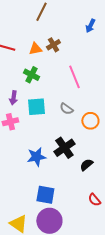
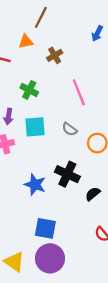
orange triangle: (35, 49) -> (26, 42), moved
black cross: (64, 148) -> (67, 174), turned -30
blue star: (36, 157) -> (35, 185), turned 30

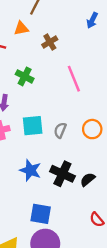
cyan square: (35, 127) -> (33, 126), moved
gray semicircle: (70, 129) -> (60, 130), moved, turned 77
black cross: (67, 174) -> (62, 174), moved

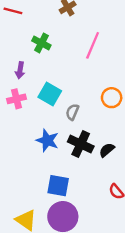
pink line: (74, 79) -> (93, 45), turned 45
cyan square: (33, 126) -> (50, 94), turned 35
gray semicircle: (60, 130) -> (72, 112), moved

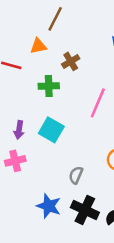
green cross: (41, 43) -> (49, 86), moved, turned -30
cyan square: (50, 94) -> (51, 130), moved

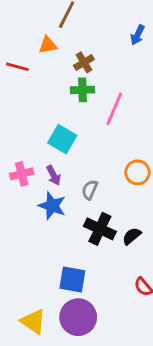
green cross: (49, 86) -> (83, 90), moved
purple arrow: (19, 130) -> (54, 175), moved, turned -36
blue star: (49, 206) -> (52, 206), moved

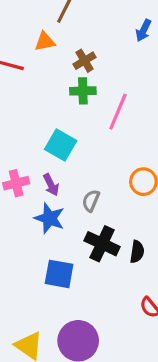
black semicircle: (132, 236) -> (137, 252), turned 138
blue square: (72, 280) -> (59, 274), moved

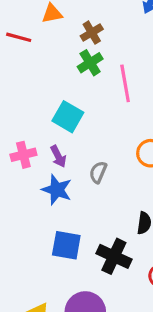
green cross: (83, 91) -> (90, 63), turned -30
pink line: (118, 112) -> (125, 83), turned -33
black cross: (102, 244) -> (114, 256), moved

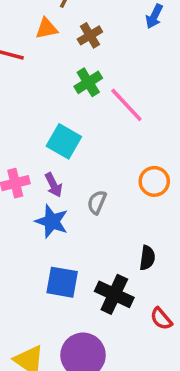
brown cross: (92, 33) -> (90, 35), moved
pink line: (125, 83) -> (126, 105), turned -33

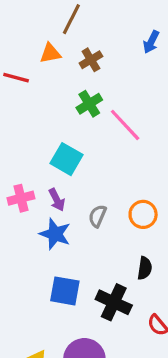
orange circle: (154, 181) -> (143, 214), moved

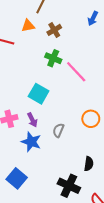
green cross: (89, 104) -> (53, 58), turned -35
orange circle: (143, 214) -> (91, 119), moved
blue square: (65, 291) -> (17, 178), moved, turned 30

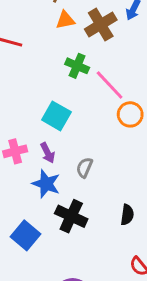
orange triangle: (28, 26) -> (65, 20), moved
brown cross: (54, 30) -> (101, 25), moved, size x1.5
orange circle: (91, 119) -> (130, 114), moved
black cross: (69, 186) -> (71, 216), moved

